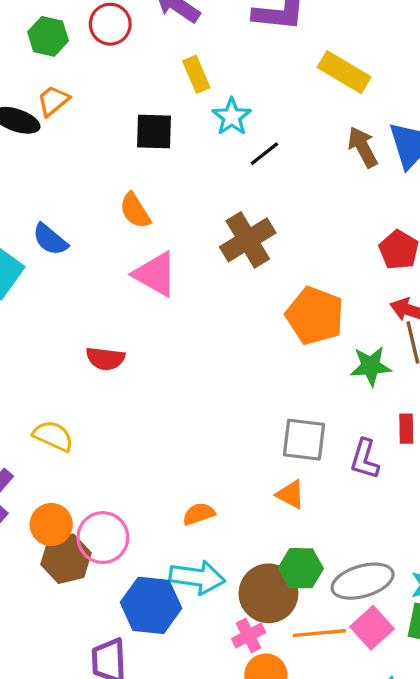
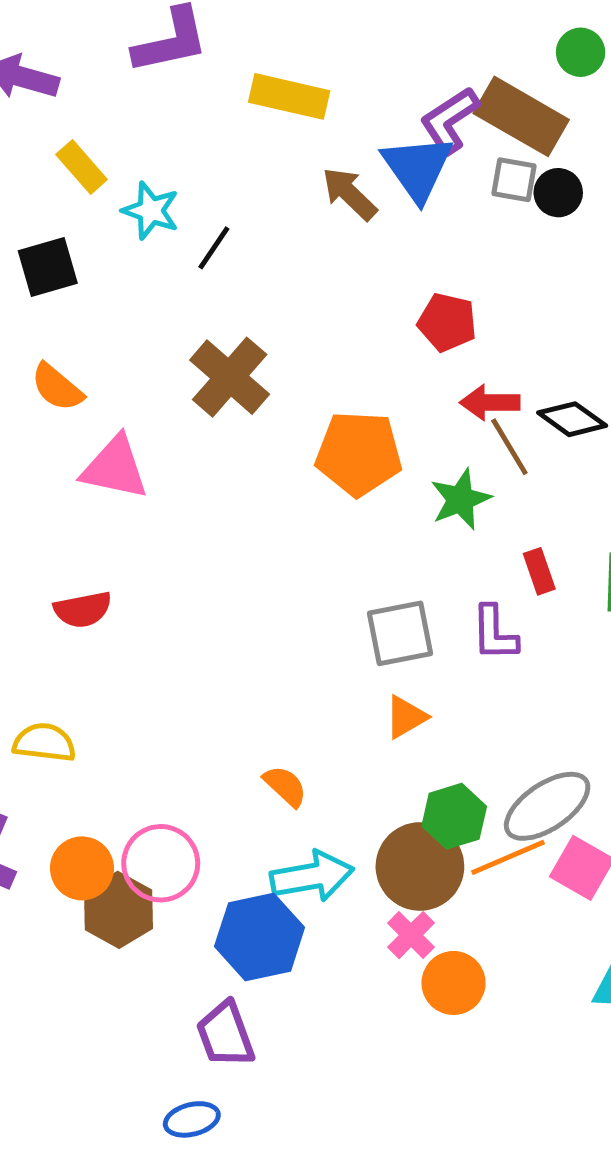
orange triangle: (290, 495) -> (406, 717), turned -40
orange semicircle: (199, 514) -> (285, 786), turned 80
orange line: (319, 633) -> (508, 857), moved

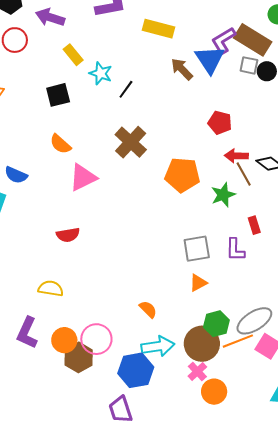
pink triangle: (115, 468) -> (83, 177), turned -40

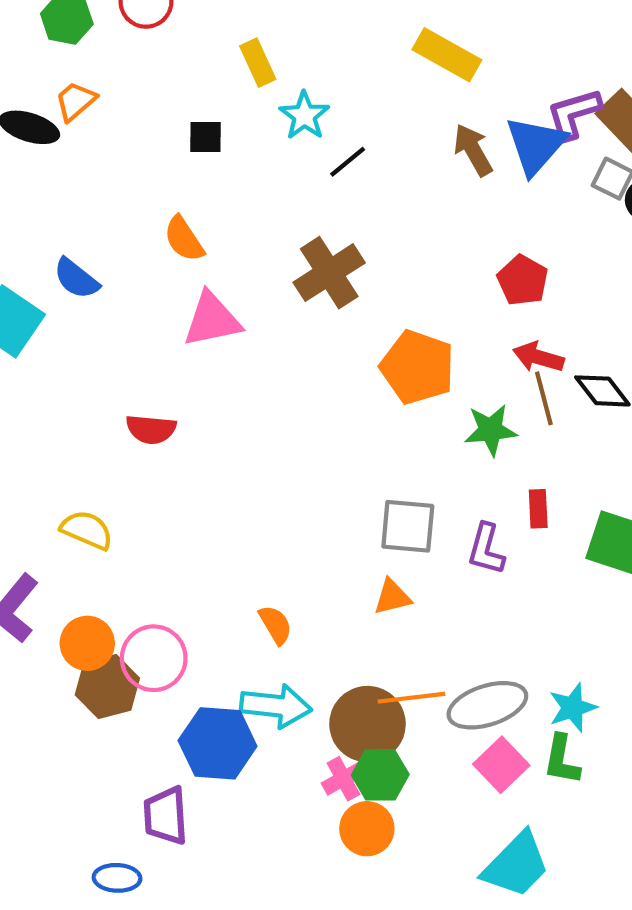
black square: (58, 95) -> (206, 137), size x0.7
green hexagon: (216, 324) -> (380, 775), moved
orange line: (238, 341) -> (411, 698), moved

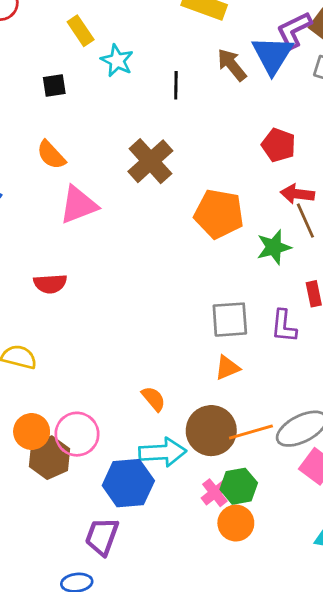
black line: (348, 162) -> (176, 85), moved, turned -40
brown circle: (367, 724) -> (211, 431), moved
purple trapezoid: (166, 816) -> (102, 536), turned 33

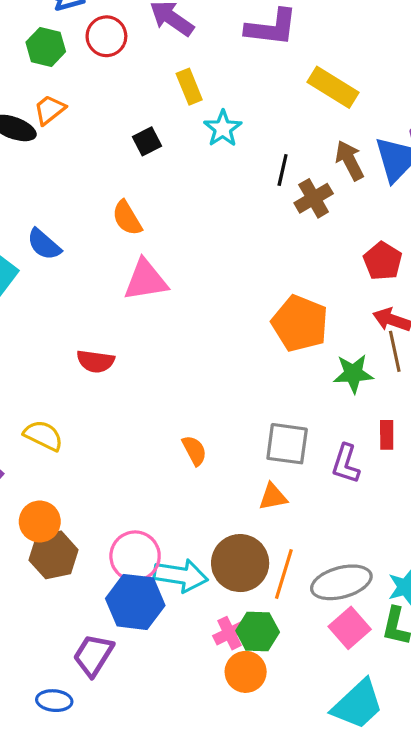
black square: (54, 85) -> (147, 141), turned -30
brown cross: (150, 161) -> (314, 198), moved, size x0.7
orange semicircle: (153, 399) -> (194, 450), moved
orange line: (251, 432) -> (284, 574), turned -69
pink circle: (77, 434) -> (135, 556), moved

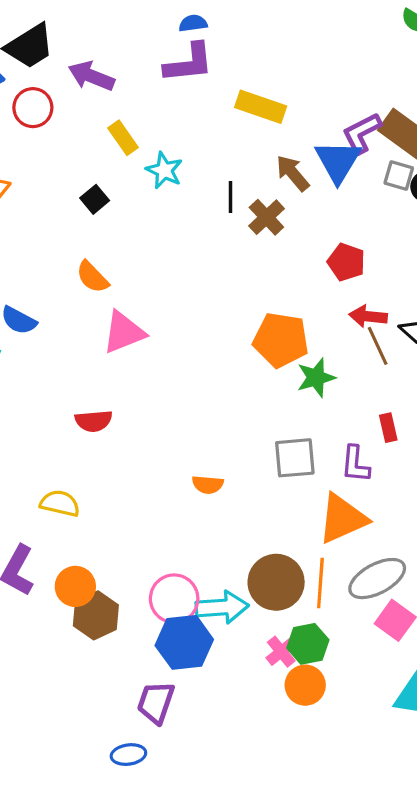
green star: (353, 374) -> (316, 378), moved
orange semicircle: (194, 450) -> (208, 485), turned 136
orange triangle: (273, 497) -> (342, 519), moved, size x1.8

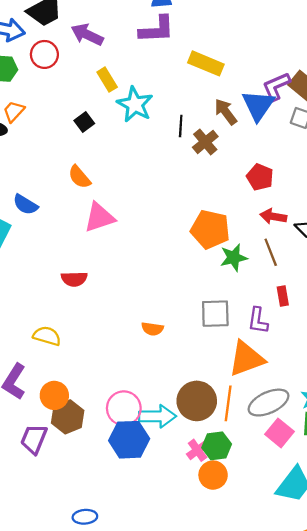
cyan star: (164, 170) -> (135, 104), size x1.4
brown line: (378, 346) -> (271, 252), moved
purple trapezoid: (156, 702) -> (34, 439), moved

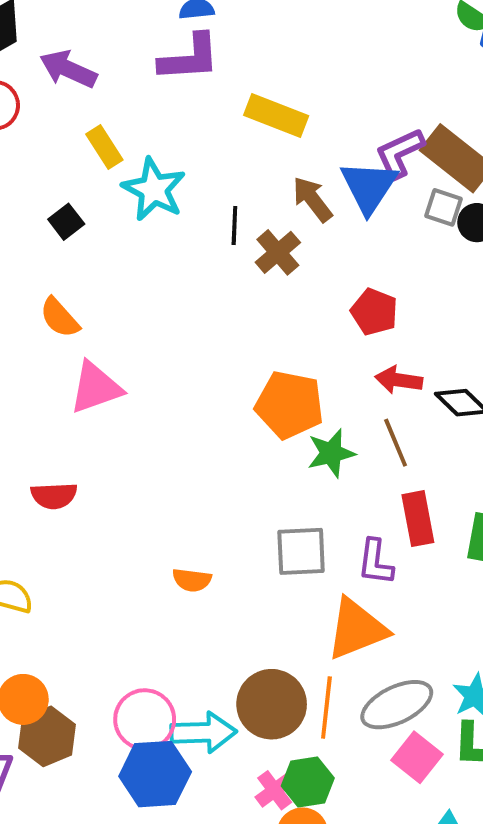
red rectangle: (283, 296) -> (418, 519), size x1.5

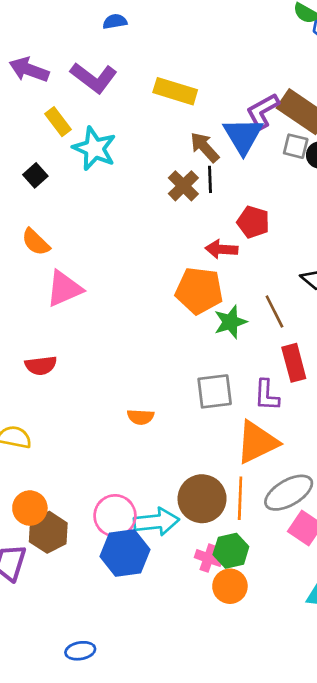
purple L-shape: (189, 58) -> (94, 78), moved, turned 45
black line: (234, 226) -> (210, 179), moved
red arrow: (399, 380) -> (221, 249), moved
pink cross: (275, 790) -> (208, 558), turned -30

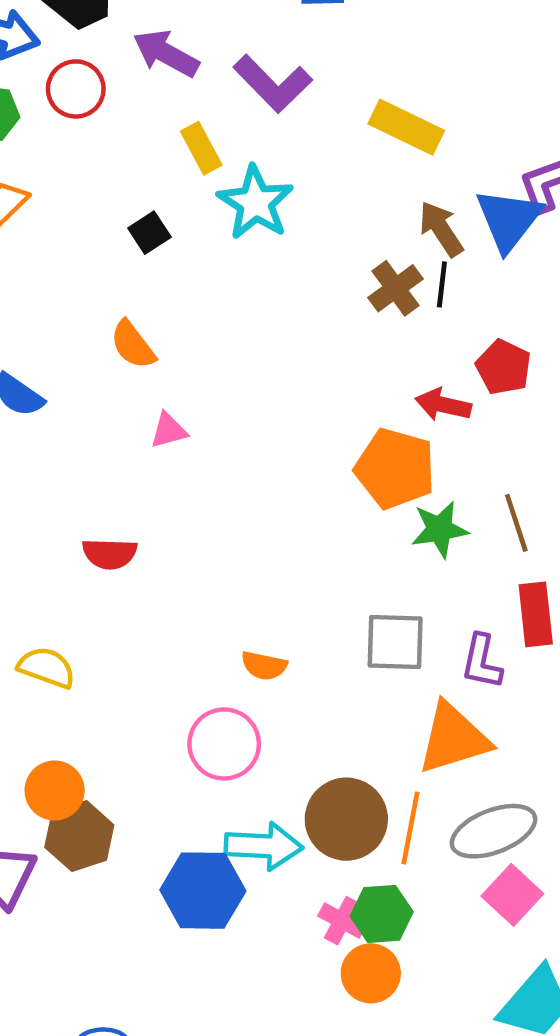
pink triangle: (64, 289) -> (169, 430), size x0.6
pink circle: (115, 516) -> (224, 744), moved

